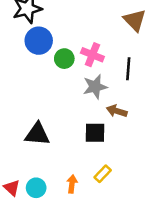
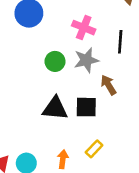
green circle: (64, 59) -> (55, 61), moved
brown arrow: (117, 111) -> (108, 85), turned 42
black triangle: (37, 134) -> (55, 108), moved

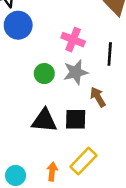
yellow rectangle: (94, 149) -> (83, 161), size x1.5

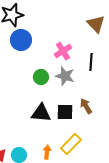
pink cross: (73, 40) -> (63, 51), turned 36
gray star: (76, 72) -> (65, 76), turned 30
brown arrow: (98, 97) -> (86, 106), moved

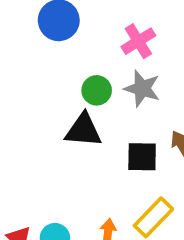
black triangle: (41, 113) -> (83, 130), moved

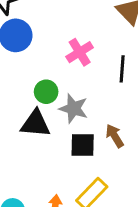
gray star: (142, 88) -> (73, 108), moved

